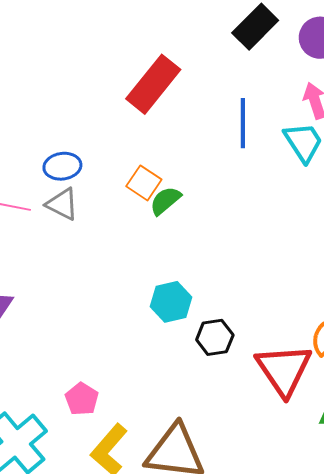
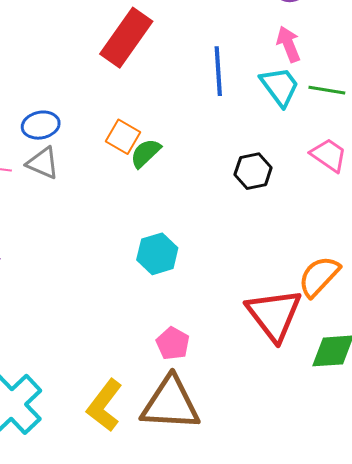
black hexagon: (215, 337) -> (253, 171), moved
pink pentagon: (82, 399) -> (173, 343), moved

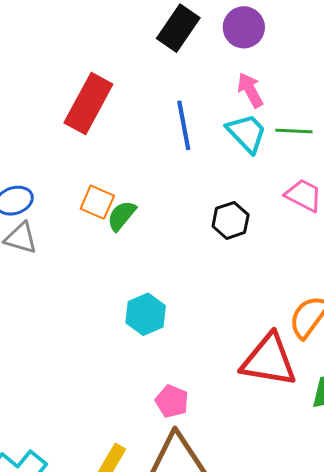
red triangle: (274, 315) -> (269, 360), turned -36

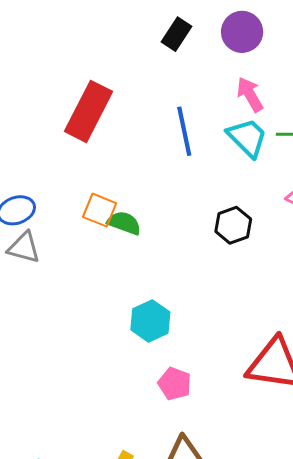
black rectangle: (178, 28) -> (176, 34), size x0.7
green semicircle: (122, 216) -> (124, 223), turned 72
pink pentagon: (172, 401) -> (175, 384), moved

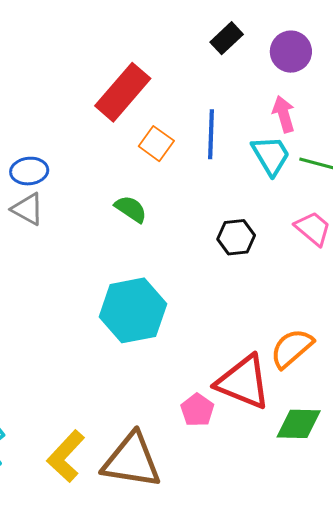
orange square: (100, 210) -> (156, 144), moved
cyan hexagon: (150, 321) -> (133, 310), size x1.6
pink pentagon: (175, 384) -> (197, 410), moved

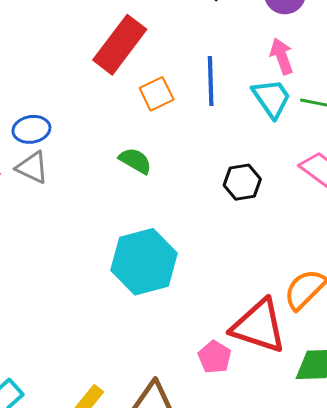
orange square: (156, 144) -> (157, 94), turned 32

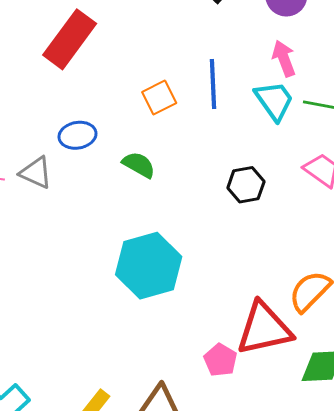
red rectangle: (120, 45) -> (70, 39), moved
blue ellipse: (31, 129) -> (78, 135), moved
red triangle: (259, 326) -> (264, 329), turned -30

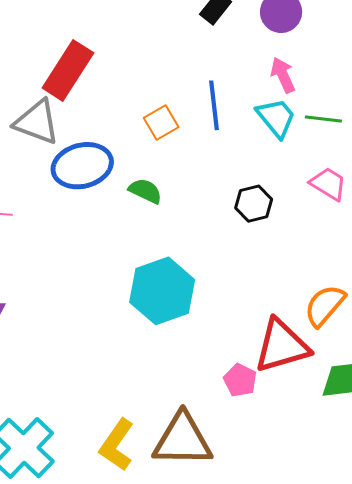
blue ellipse: (78, 135) -> (82, 166), size x1.6
gray triangle: (36, 173) -> (37, 122), moved, size x1.4

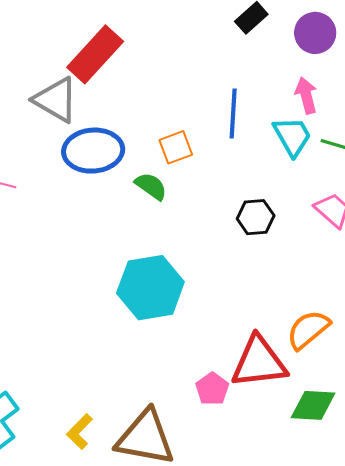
orange square: (161, 122) -> (176, 147), moved
yellow L-shape: (117, 445) -> (80, 432), size x0.7

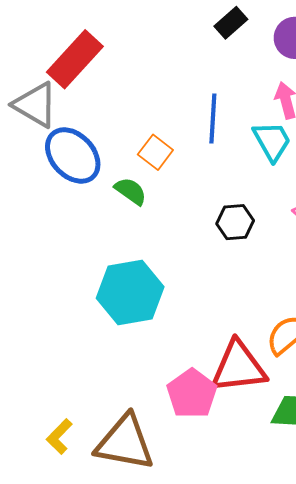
orange square: (176, 147) -> (155, 152), turned -32
blue ellipse: (93, 151) -> (73, 155), turned 52
pink pentagon: (212, 389) -> (192, 394), size x1.5

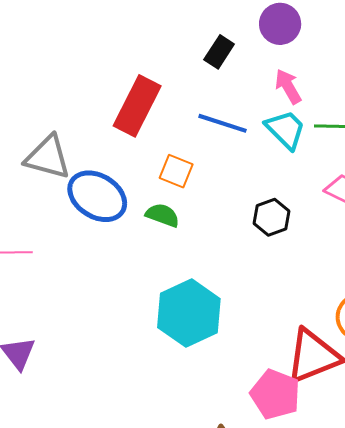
black rectangle: (231, 23) -> (219, 52), moved
red rectangle: (75, 59) -> (137, 106), moved
blue line: (213, 119) -> (222, 123), turned -60

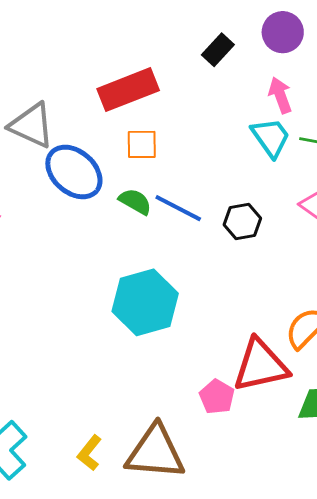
red rectangle: (137, 106) -> (128, 90), turned 32
blue line: (222, 123) -> (178, 208), moved
orange square: (176, 171) -> (142, 144), moved, turned -32
pink pentagon: (275, 394) -> (217, 397), size x0.7

